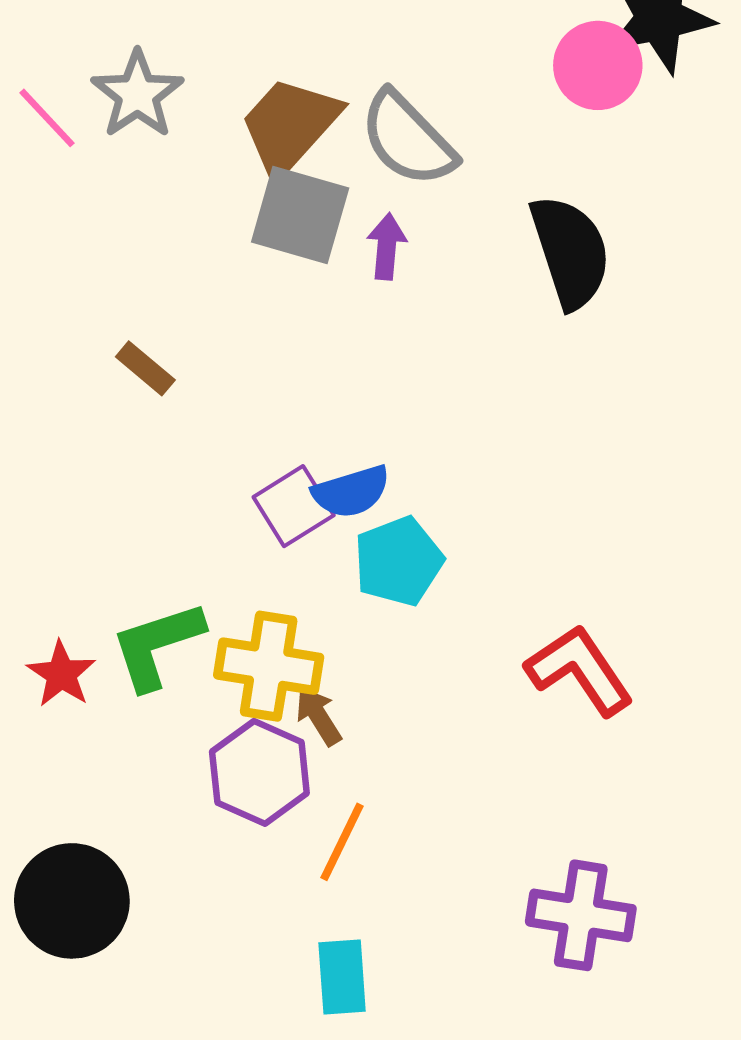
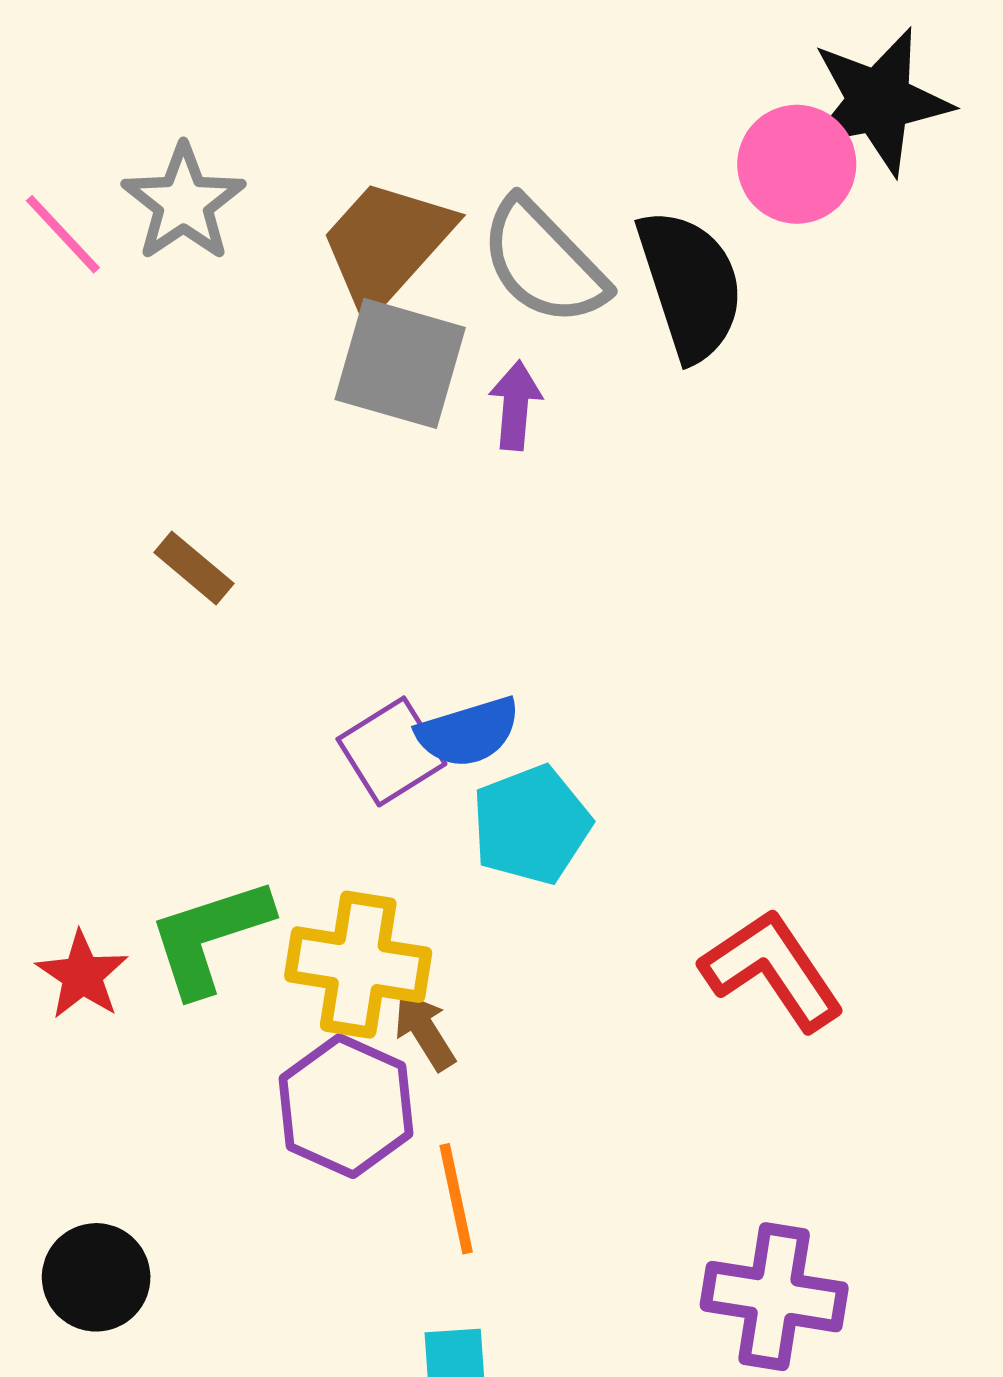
black semicircle: (570, 252) -> (690, 285), moved
orange line: (342, 842) -> (456, 1199), turned -38
black circle: (72, 901) -> (96, 1277), size x0.7

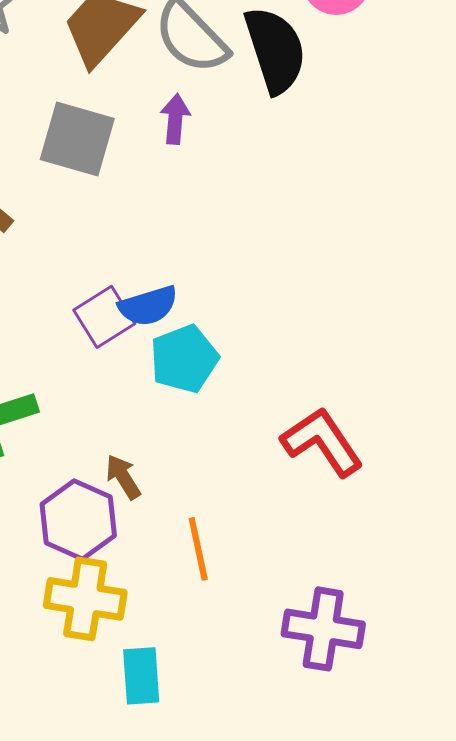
gray square: (400, 363) -> (77, 139), moved
yellow cross: (358, 965) -> (85, 599), moved
orange line: (456, 1199) -> (198, 549), moved

